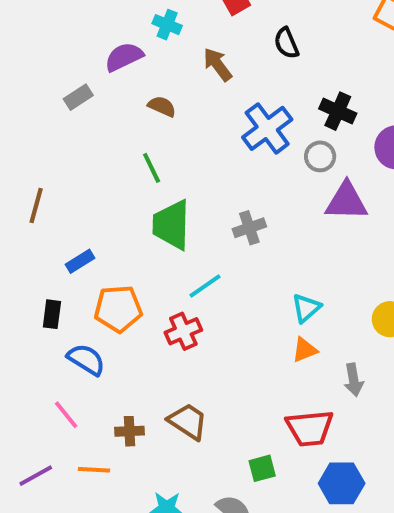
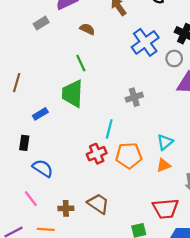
green trapezoid: (171, 225) -> (72, 94), moved
cyan line: (205, 286) -> (109, 129), turned -42
orange pentagon: (118, 309) -> (129, 156), moved

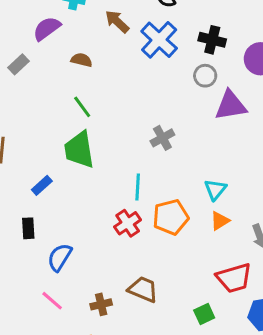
blue cross: (145, 42) -> (159, 40), moved
blue semicircle: (43, 168) -> (60, 257), turned -80

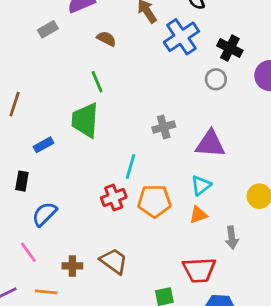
purple triangle: (231, 105) -> (210, 144), moved

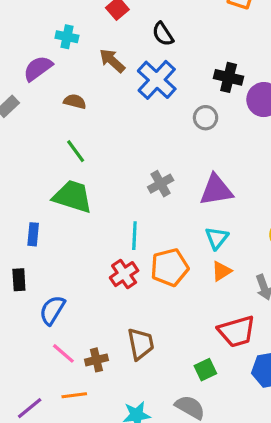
black cross: (230, 48) -> (229, 77), moved
green trapezoid: (85, 120) -> (73, 196), turned 117
blue rectangle: (43, 145) -> (33, 234), turned -42
pink line: (28, 252) -> (63, 353), moved
brown trapezoid: (114, 261) -> (141, 344), turned 56

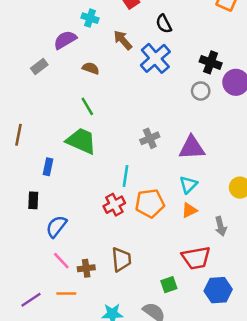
gray circle: (206, 118) -> (201, 91), moved

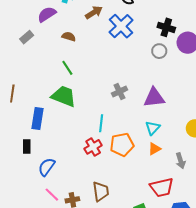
brown arrow: (123, 40) -> (94, 12), turned 102
blue rectangle: (48, 167) -> (37, 118), size x1.5

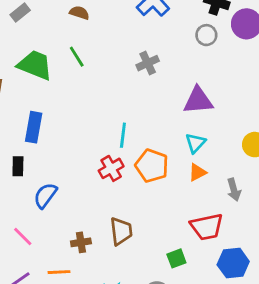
gray cross: (120, 92) -> (148, 63), moved
green trapezoid: (64, 96) -> (35, 65), moved
orange pentagon: (122, 145) -> (152, 166), turned 30
pink line: (52, 195) -> (23, 236), moved

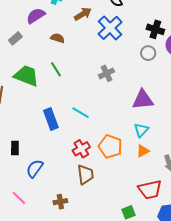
blue rectangle: (34, 127) -> (51, 119), moved, turned -30
cyan line: (123, 135) -> (81, 113), moved, turned -66
brown trapezoid: (121, 231) -> (85, 175), moved

